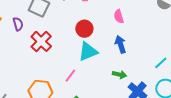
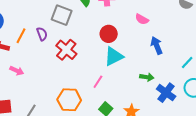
pink semicircle: (119, 16) -> (142, 19), turned -40
blue arrow: (121, 44) -> (157, 45), moved

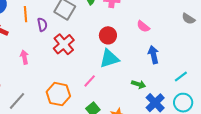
orange line: (21, 36) -> (26, 14), moved, turned -42
pink arrow: (17, 71) -> (24, 57), moved, turned -136

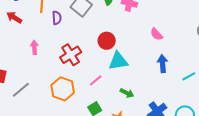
red circle: (108, 35) -> (107, 41), moved
red cross: (64, 44) -> (71, 55), moved
cyan line: (181, 76) -> (189, 76), moved
green arrow: (139, 84) -> (127, 93), moved

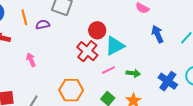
purple semicircle: (57, 18) -> (43, 25), turned -80
red cross: (71, 55) -> (87, 51), moved
pink line: (96, 80) -> (108, 70), moved, turned 32

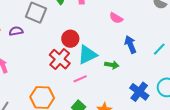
green arrow: (133, 73) -> (112, 65), moved

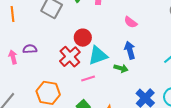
purple semicircle: (16, 31) -> (30, 49), moved
blue arrow: (130, 44) -> (130, 50), moved

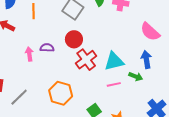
pink semicircle: (131, 22) -> (150, 32), size x1.5
red circle: (83, 38) -> (74, 39), moved
pink line: (88, 79) -> (114, 84), moved

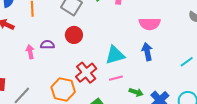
pink semicircle: (150, 32) -> (150, 24), turned -40
red cross: (86, 60) -> (86, 73), moved
green arrow: (136, 76) -> (136, 92), moved

